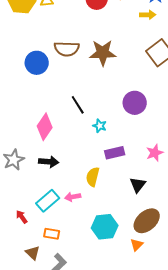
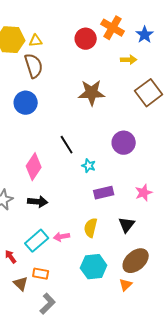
yellow arrow: (148, 15) -> (129, 60), moved
brown semicircle: (67, 49) -> (34, 66), moved, turned -110
yellow semicircle: (93, 177) -> (91, 228), moved
brown triangle: (33, 253) -> (21, 284), moved

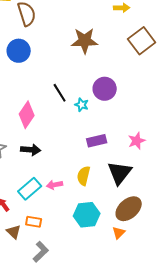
purple circle: (124, 143) -> (105, 89), moved
cyan star: (89, 166) -> (82, 105), moved
black triangle: (127, 225) -> (120, 173), size x1.5

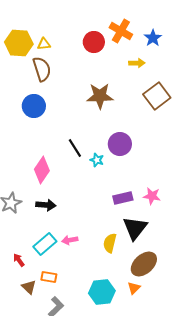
purple rectangle: (97, 141) -> (123, 198), moved
pink star: (137, 141) -> (152, 196), turned 30
yellow semicircle: (84, 176) -> (110, 243), moved
cyan hexagon: (87, 215) -> (102, 292), moved

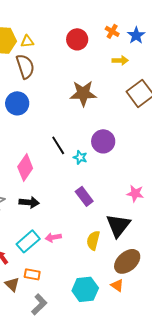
orange cross: (121, 31) -> (112, 31), moved, size x0.6
purple rectangle: (123, 198) -> (84, 196), moved, turned 66
orange triangle: (134, 288) -> (117, 285), turned -40

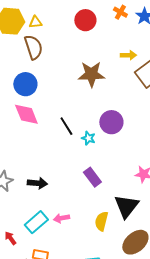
yellow arrow: (120, 60) -> (128, 55), moved
pink diamond: (25, 167) -> (26, 114), moved, turned -56

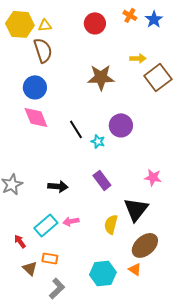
black arrow: (37, 183) -> (58, 186), moved

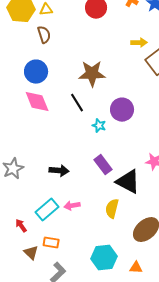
brown semicircle: (43, 50) -> (44, 35), size x0.7
brown star: (101, 77) -> (92, 74), moved
black line: (76, 129) -> (77, 103), moved
black triangle: (136, 209) -> (128, 182), moved, turned -40
orange triangle: (135, 269) -> (136, 268), moved, turned -32

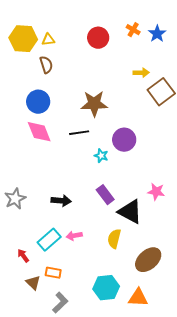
black line: (77, 103) -> (79, 133), turned -66
orange triangle: (136, 268) -> (138, 298), size x1.5

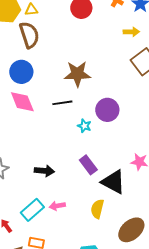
brown semicircle: (46, 65) -> (29, 35), size x1.5
yellow arrow: (141, 73) -> (131, 32), moved

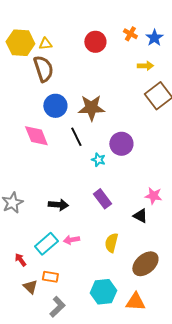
blue circle: (21, 72) -> (55, 106), moved
black line: (62, 103) -> (76, 137), turned 72
black triangle: (113, 182) -> (140, 216), moved, size x0.6

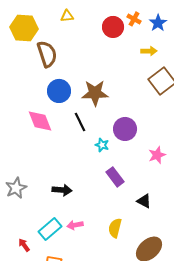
red circle: (95, 42) -> (113, 27), moved
yellow triangle: (45, 44) -> (67, 16), moved
pink star: (153, 196) -> (157, 155), moved, turned -30
purple rectangle: (102, 199) -> (115, 177), moved

